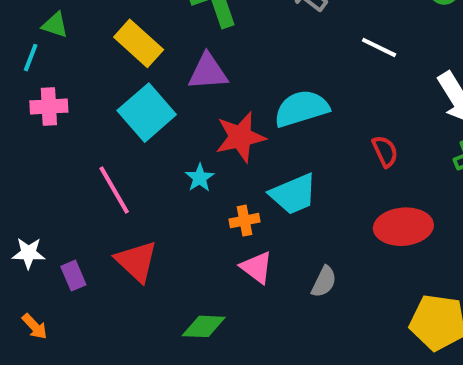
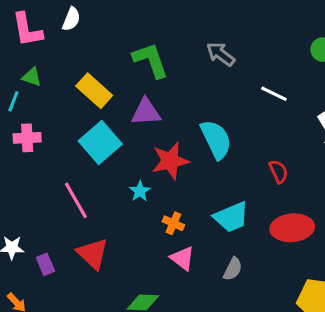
cyan semicircle: (302, 109) -> (216, 139), turned 81
cyan trapezoid: (293, 194) -> (231, 217), moved
orange cross: (244, 221) -> (173, 223), turned 35

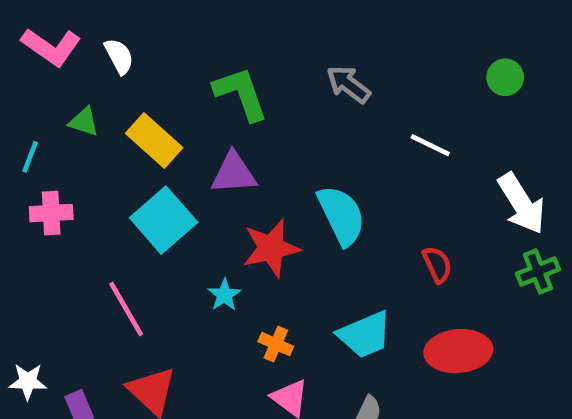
white semicircle: (71, 19) -> (119, 56), moved, turned -50
pink L-shape: (27, 30) -> (51, 47), turned -45
green triangle: (32, 77) -> (84, 122), moved

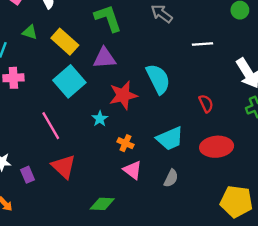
white line: (430, 145) -> (203, 44), turned -30

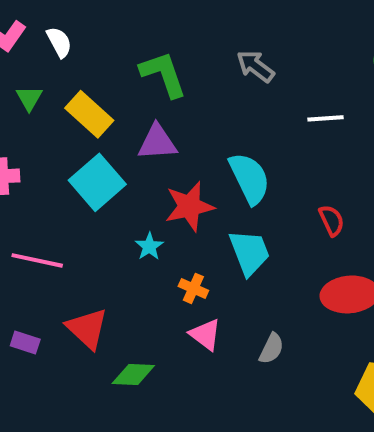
green triangle: (30, 32) -> (29, 98), turned 42
pink line: (51, 126) -> (37, 260), moved, turned -48
cyan trapezoid: (170, 139) -> (249, 252), moved, turned -88
purple rectangle: (27, 175) -> (25, 343), turned -49
green diamond: (102, 204) -> (133, 375), moved

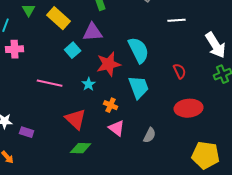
cyan square: (97, 182) -> (73, 50), moved, size x0.6
pink line: (37, 260) -> (50, 83), moved
red triangle: (87, 329) -> (76, 119), moved

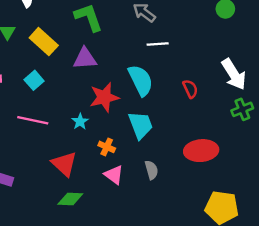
white line: (177, 20) -> (158, 44), moved
cyan square: (73, 50) -> (34, 80), moved
red semicircle: (180, 71) -> (190, 89), moved
gray semicircle: (150, 135) -> (151, 170), moved, turned -42

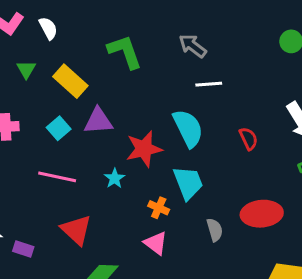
purple triangle: (85, 59) -> (98, 121), moved
orange cross: (107, 147) -> (159, 208), moved
red triangle: (64, 164) -> (76, 230), moved
gray semicircle: (151, 170) -> (215, 230), moved

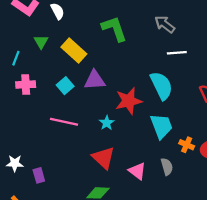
orange cross: (159, 208) -> (187, 145), moved
red triangle: (76, 230) -> (103, 158), moved
gray semicircle: (215, 230) -> (167, 167), moved
purple rectangle: (23, 249) -> (39, 175), turned 56

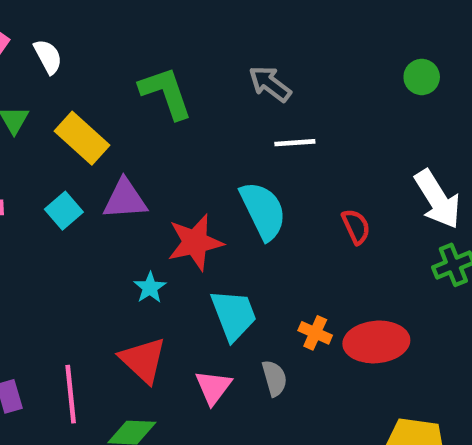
pink line: (64, 122) -> (71, 394), moved, turned 72
cyan trapezoid: (161, 126) -> (234, 315), moved
pink triangle: (137, 171) -> (213, 387), turned 30

